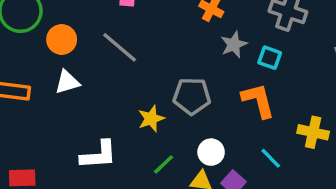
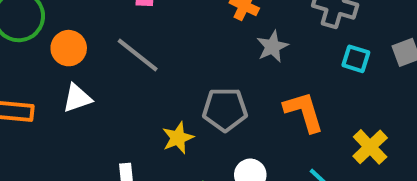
cyan square: (270, 58) -> (356, 59), moved
yellow cross: (313, 132) -> (370, 147), turned 36

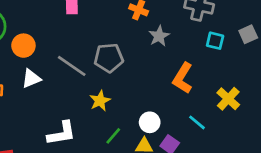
gray line: (138, 55) -> (72, 66), moved
gray pentagon: (225, 109) -> (109, 58), moved
orange L-shape: (304, 112) -> (183, 78), turned -128

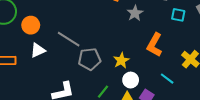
gray pentagon: (109, 58) -> (90, 59), moved
yellow star: (100, 101) -> (121, 60), moved

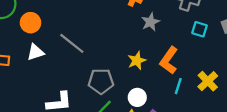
gray pentagon: (90, 59) -> (101, 81), moved
yellow star: (121, 60) -> (137, 61), moved
cyan line: (167, 79) -> (178, 86), moved, turned 64

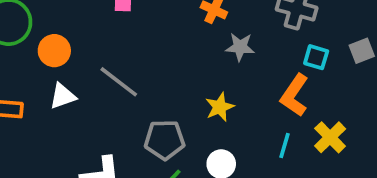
gray star: (150, 22) -> (240, 47), turned 30
orange L-shape: (169, 60) -> (294, 95), moved

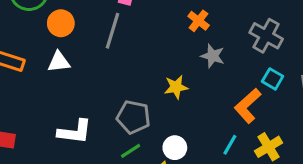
gray line: (119, 82) -> (113, 31), moved, turned 56
yellow star: (220, 107) -> (176, 87), moved

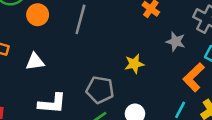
gray star: (213, 56) -> (176, 42), moved
white triangle: (59, 62) -> (35, 62), moved

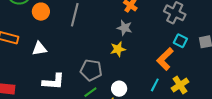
gray star: (176, 42) -> (125, 28), moved

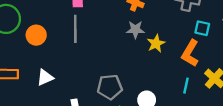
yellow star: (118, 49) -> (156, 43), moved

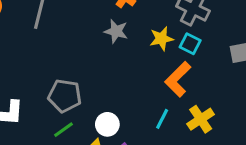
cyan square: (202, 28) -> (190, 44), moved
yellow star: (156, 43) -> (161, 39), moved

